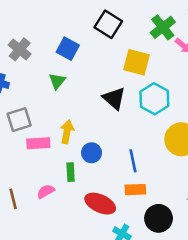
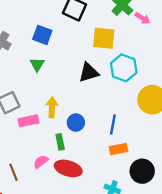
black triangle: (114, 98) -> (89, 72), turned -50
blue line: (133, 161) -> (113, 124), turned 30
red ellipse: (100, 204) -> (68, 168), moved

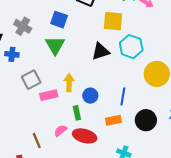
green triangle: (37, 64) -> (55, 45), size x1.5
orange rectangle: (119, 149) -> (113, 120), moved
black circle: (142, 171) -> (146, 120), moved

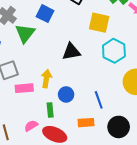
green triangle: (55, 45) -> (25, 33), moved
black triangle: (101, 51) -> (71, 52), moved
blue line: (123, 96) -> (99, 100), turned -36

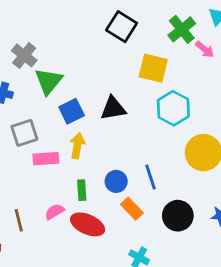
blue square: (45, 14) -> (72, 111), moved, turned 36
blue circle: (66, 94) -> (116, 181), moved
orange rectangle: (86, 123) -> (132, 209), turned 49

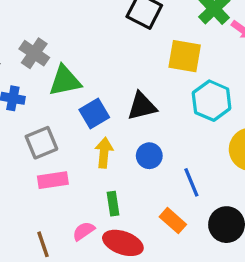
green triangle: (49, 81) -> (65, 81), turned 44
pink rectangle: (46, 159) -> (53, 180), moved
blue circle: (116, 181) -> (149, 156), moved

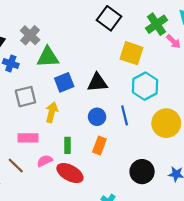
yellow arrow: (104, 153) -> (52, 112), moved
pink rectangle: (53, 180) -> (28, 138), moved
blue line: (191, 182) -> (125, 115), moved
orange rectangle: (173, 221) -> (99, 146), moved, turned 60
brown line: (43, 244) -> (16, 166), turned -36

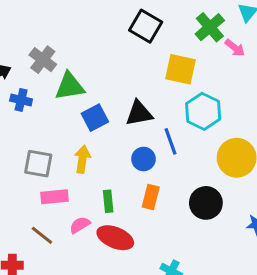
gray square: (25, 97) -> (38, 164), moved, turned 30
blue line: (125, 115) -> (170, 141), moved
black circle: (142, 172) -> (206, 203), moved

